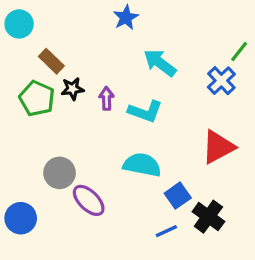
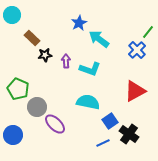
blue star: (126, 18) -> (79, 23), moved
green pentagon: (37, 98) -> (18, 89), moved

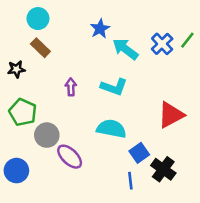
cyan circle: (12, 15) -> (38, 19), moved
blue cross: (137, 50) -> (162, 44), moved
black star: (45, 55) -> (16, 69), moved
purple arrow: (66, 61) -> (71, 87), moved
blue line: (103, 143) -> (130, 181), turned -72

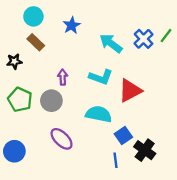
blue star: (100, 29) -> (72, 25), moved
red triangle: (171, 115) -> (130, 91), moved
gray circle: (47, 135) -> (51, 101), moved

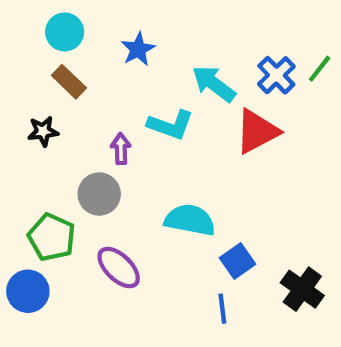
black star: (14, 61) -> (43, 131), moved
cyan L-shape: (101, 77) -> (170, 125), moved
red triangle: (130, 91) -> (257, 131), moved
green pentagon: (20, 100) -> (52, 237), moved
black cross: (145, 150) -> (302, 289), moved

